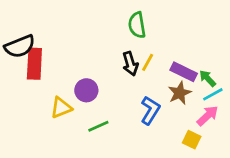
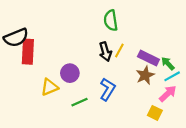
blue L-shape: (150, 110) -> (108, 89), moved

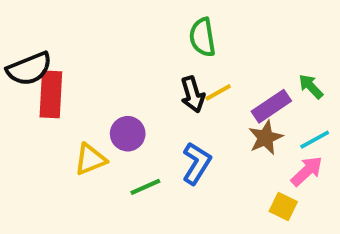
yellow line: (119, 51) -> (218, 92), turned 32
purple rectangle: (148, 58) -> (271, 106), turned -60
green arrow: (168, 63) -> (311, 86), moved

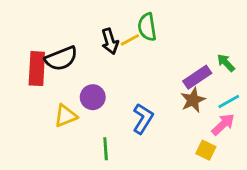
black semicircle: (29, 69) -> (61, 58), moved
yellow line: (218, 92) -> (130, 40), moved
black arrow: (193, 94) -> (110, 41), moved
green line: (145, 187) -> (106, 149), moved, turned -70

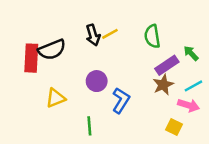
green semicircle: (147, 27) -> (152, 36), moved
purple circle: (93, 97) -> (97, 81), moved
pink arrow: (223, 124) -> (189, 105), turned 60

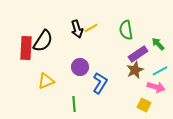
black semicircle: (52, 50) -> (43, 41), turned -35

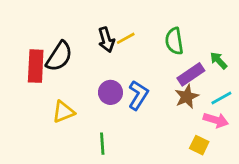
blue L-shape: (100, 83) -> (138, 95), moved

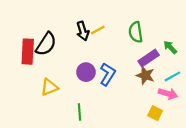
brown star: (187, 97) -> (145, 75), turned -30

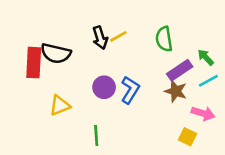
black semicircle: (46, 44) -> (56, 53), turned 70
cyan line: (172, 76) -> (208, 81), moved

